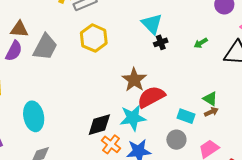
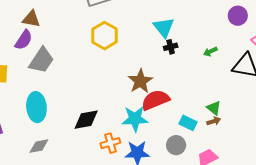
gray trapezoid: (45, 47) -> (41, 60), moved
black diamond: (99, 125) -> (86, 120), moved
orange cross: (111, 144) -> (110, 143), turned 30

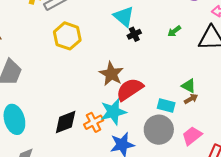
orange cross: (110, 143) -> (94, 122), moved
gray circle: (176, 145) -> (159, 130), size x1.5

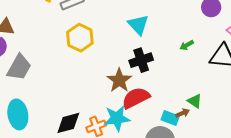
black cross: (134, 34) -> (141, 60), moved, size x1.6
brown arrow: (191, 99) -> (183, 113), moved

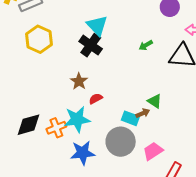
black cross: (141, 60) -> (91, 45), moved, turned -35
brown star: (119, 80) -> (79, 81), size x0.7
red semicircle: (136, 98) -> (96, 99), size x0.5

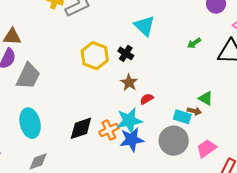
yellow hexagon: (39, 39) -> (95, 56), moved
black cross: (91, 45) -> (126, 53), moved, size x0.7
brown arrow: (143, 113) -> (194, 111), turned 40
blue star: (83, 153) -> (132, 140), moved

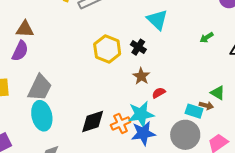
gray trapezoid: (28, 76) -> (40, 88), moved

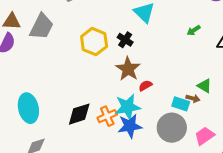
brown star: (141, 76) -> (128, 69), size x1.4
gray trapezoid: (40, 88) -> (42, 27), moved

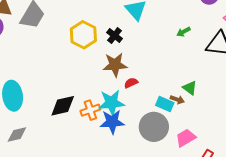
brown star: (128, 69) -> (115, 65), turned 30

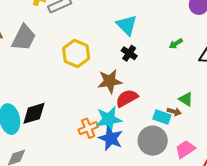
black cross: (115, 35) -> (129, 53), moved
red semicircle: (131, 83) -> (127, 98), size x1.6
black diamond: (63, 106) -> (34, 113), moved
blue star: (112, 122) -> (111, 138), turned 30

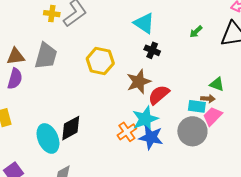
pink trapezoid: (185, 149) -> (212, 116), moved

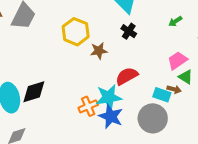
brown star: (139, 82) -> (99, 51), moved, size x0.7
pink trapezoid: (212, 116) -> (177, 60), moved

